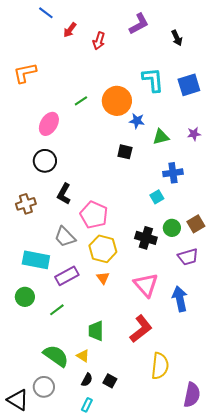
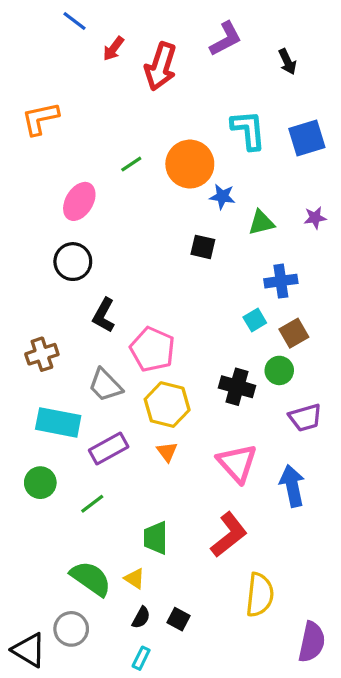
red arrow: (99, 41) -> (161, 67), size x1.6
brown cross: (26, 204) -> (42, 354), moved
brown square: (196, 224) -> (294, 333), moved

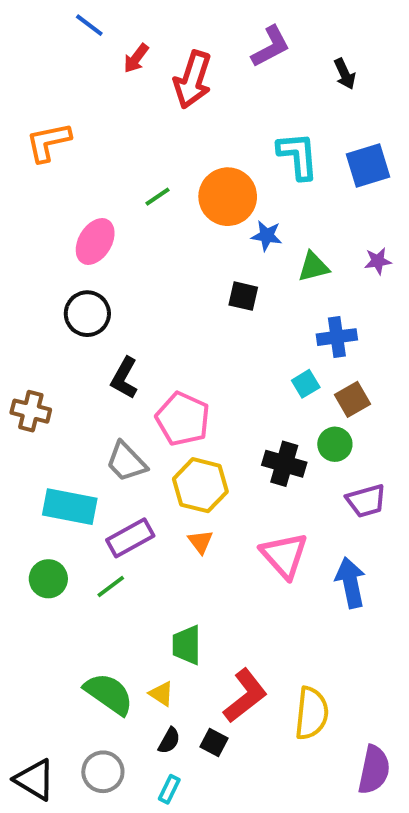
brown cross: (42, 354) -> (31, 411), moved, turned 32
green line: (92, 504) -> (111, 587), moved
red L-shape: (229, 535) -> (245, 696), moved
gray circle: (71, 629) -> (103, 772), moved

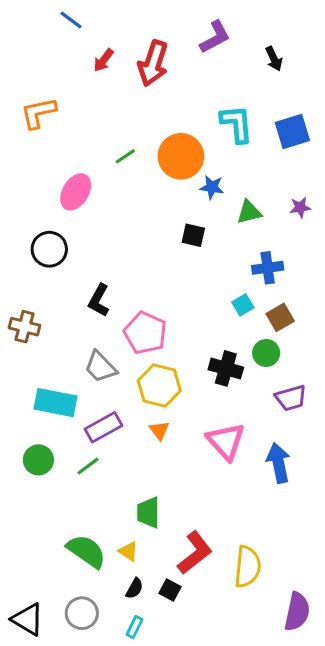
red arrow: (136, 58) -> (103, 60), moved
black circle: (87, 314) -> (49, 249), moved

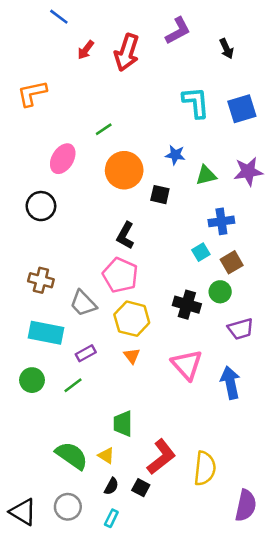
orange circle: (181, 156) -> (124, 170), moved
purple star: (300, 207) -> (248, 171), size x1.6
black L-shape: (99, 300) -> (125, 235), moved
brown cross: (25, 327) -> (41, 280), moved
purple rectangle: (103, 427) -> (86, 353), size x0.7

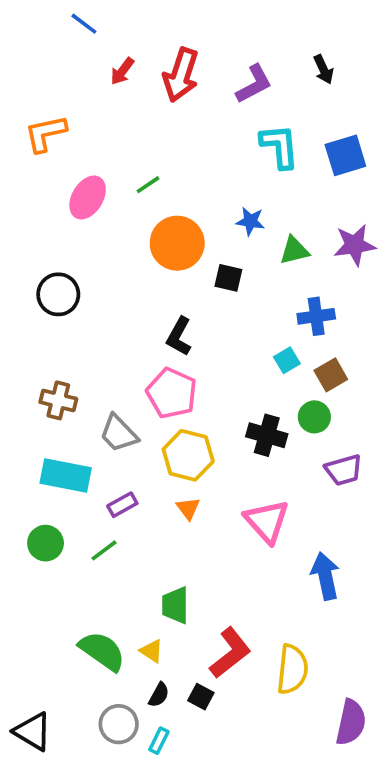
purple L-shape: (178, 31) -> (254, 84), moved
pink ellipse: (63, 159) -> (88, 197), moved
blue arrow: (230, 383) -> (325, 576), moved
gray circle: (68, 507) -> (119, 724), moved

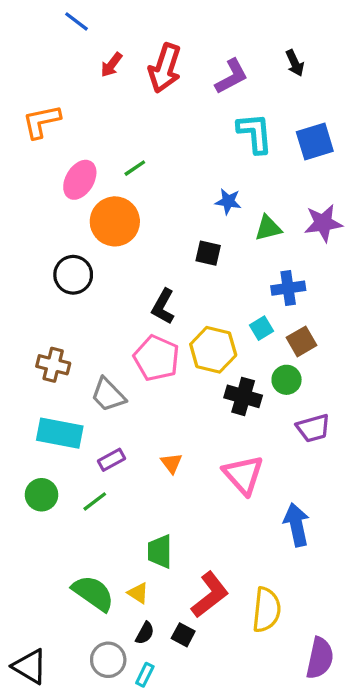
orange circle: (177, 243) -> (115, 221), moved
black circle: (58, 294) -> (73, 275), moved
yellow hexagon: (188, 455) -> (213, 350), moved

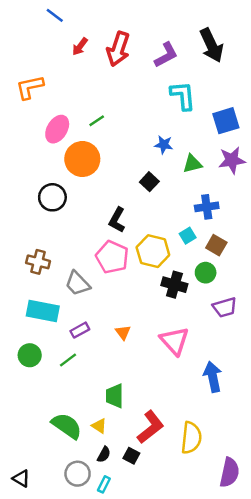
black arrow: (295, 63) -> (212, 45), size x1.8
blue square: (315, 141) -> (226, 121), moved
black square: (208, 253) -> (149, 182), turned 30
brown square: (302, 341) -> (216, 245), turned -30
black triangle: (30, 666) -> (21, 478), size x0.7

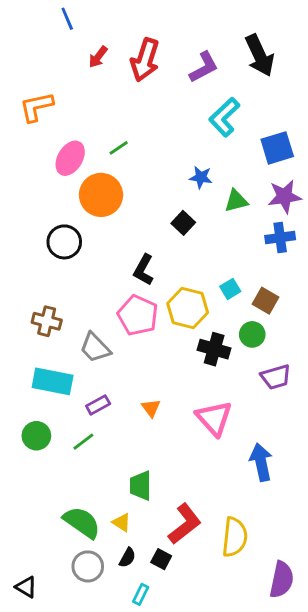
blue line: (55, 15) -> (67, 19), turned 30
cyan L-shape: (183, 96) -> (224, 117), turned -128
blue cross: (207, 207) -> (280, 238), moved
gray circle: (78, 474) -> (88, 566), moved
cyan rectangle: (104, 484) -> (141, 594), moved

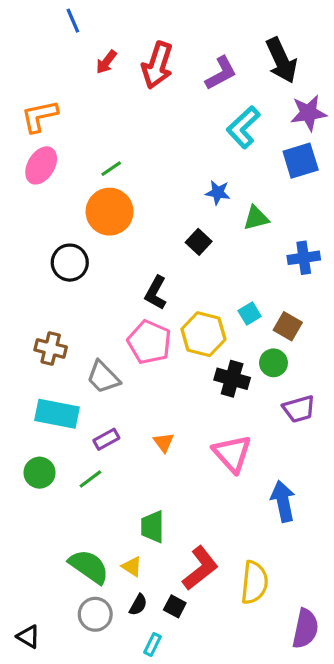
green line: (119, 148) -> (111, 169), moved
pink ellipse: (70, 158) -> (41, 165), moved
purple star: (285, 196) -> (308, 113), moved

